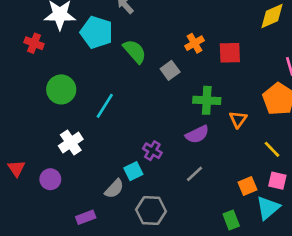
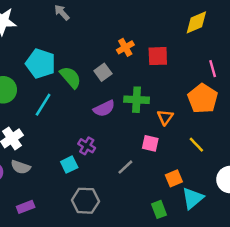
cyan pentagon: (97, 32) -> (41, 64), moved
green semicircle: (135, 51) -> (70, 77), moved
purple semicircle: (197, 134) -> (104, 108), moved
pink square: (277, 181) -> (150, 143), moved
gray semicircle: (114, 189) -> (21, 167), moved, turned 66

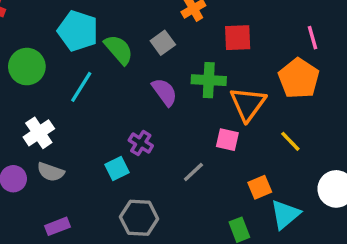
red square: (158, 56) -> (238, 38), moved
purple semicircle: (104, 108) -> (165, 92), turned -100
orange triangle: (165, 117) -> (248, 104), size x1.6

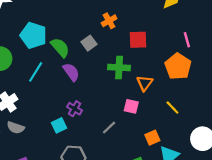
purple semicircle: (165, 92) -> (71, 72), moved
orange triangle: (248, 104) -> (145, 83), size x0.7

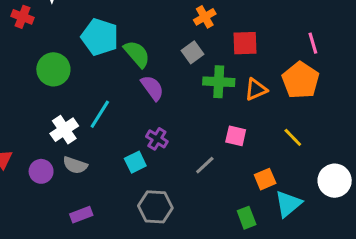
gray square: (89, 43) -> (192, 52), moved
cyan line: (36, 72) -> (100, 114), moved
orange triangle: (145, 83) -> (256, 89), moved, turned 30

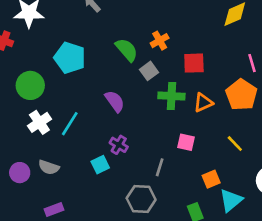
green semicircle: (137, 54) -> (127, 50), moved
white cross: (64, 130) -> (39, 122), moved
gray line: (205, 165) -> (160, 167), turned -30
gray hexagon: (155, 207) -> (141, 199), moved

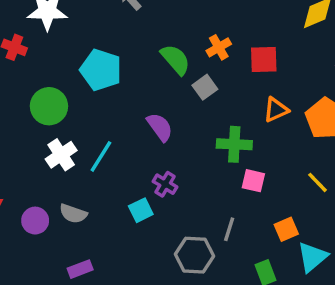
red square: (194, 63) -> (264, 59), moved
green cross: (171, 96) -> (234, 144), moved
orange triangle: (203, 103) -> (276, 110), moved
gray line: (160, 167) -> (229, 229), moved

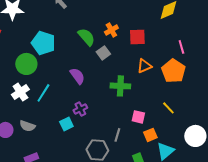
green circle: (49, 106) -> (26, 64), moved
pink square: (253, 181) -> (138, 117), moved
purple cross: (165, 184) -> (80, 109), turned 32

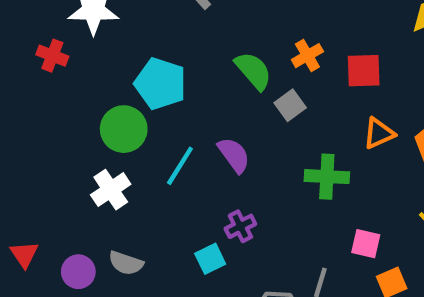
cyan line: (43, 93) -> (180, 166), moved

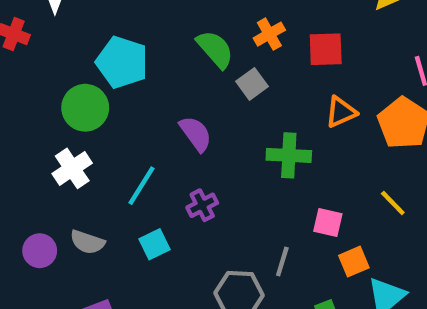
cyan line: (180, 166) -> (142, 186), moved
cyan square: (210, 259) -> (155, 244), moved

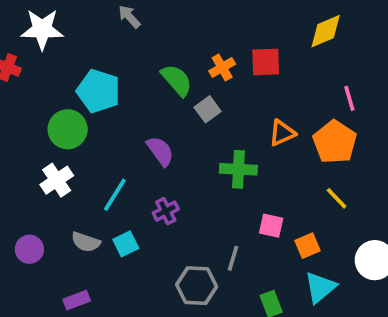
red square: (326, 49) -> (266, 62), moved
yellow line: (393, 203) -> (337, 198), moved
gray semicircle: (87, 242) -> (86, 242), moved
orange square: (354, 262) -> (308, 246), moved

